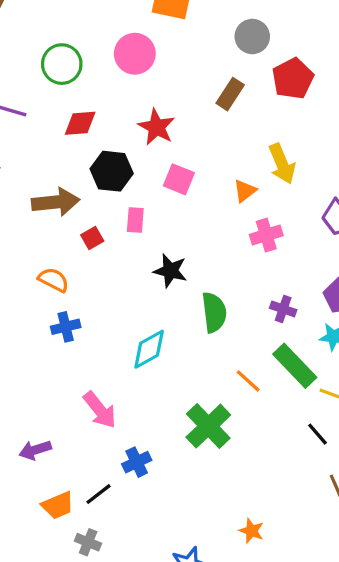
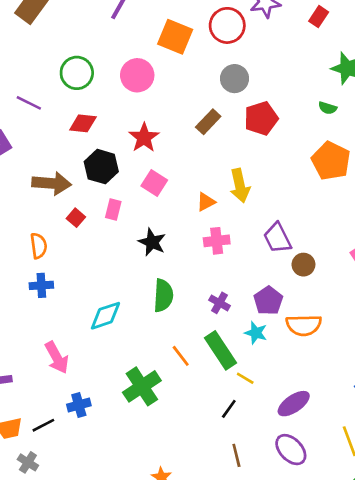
red square: (92, 238) -> (76, 218), turned -30
black star: (170, 271) -> (152, 242), moved
orange semicircle: (54, 280) -> (39, 246), turned 45
black line: (317, 434) -> (229, 409), turned 66

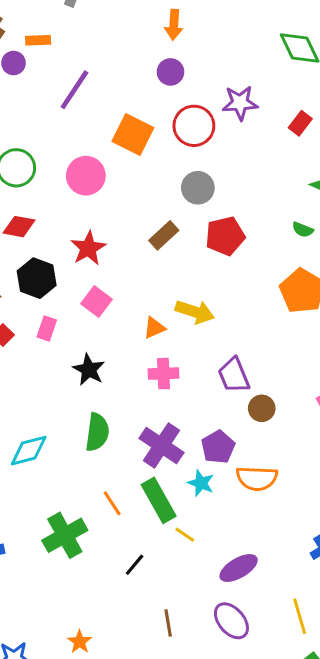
yellow arrow: (240, 186) -> (195, 312), turned -64
purple cross: (219, 303) -> (161, 445), size x1.8
black line: (229, 409) -> (135, 565), moved

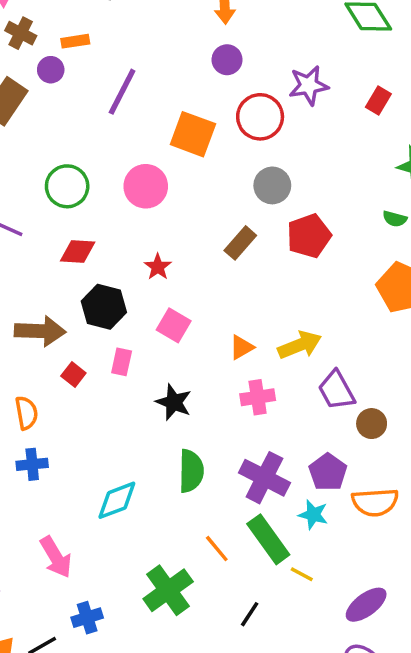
red star: (88, 248) -> (158, 267), size x0.7
yellow arrow: (195, 312) -> (300, 345), moved, turned -33

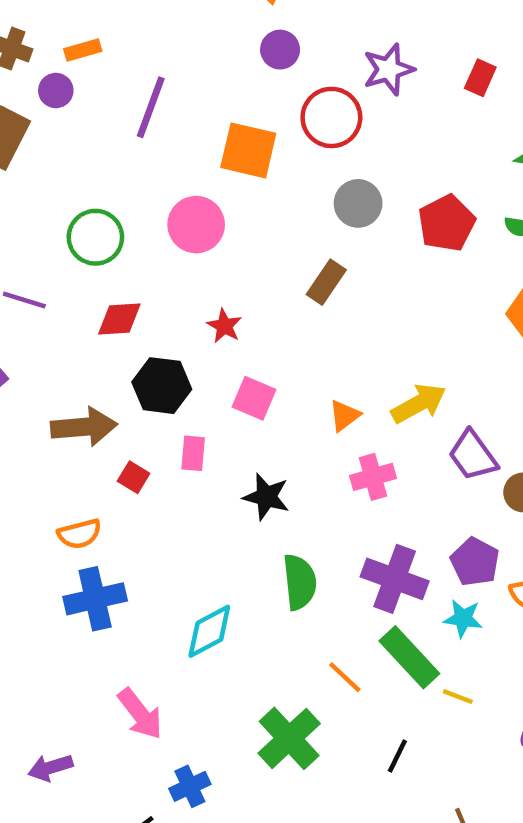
red pentagon: (309, 236) -> (447, 223), moved
orange semicircle: (26, 413) -> (79, 534), turned 92
blue cross: (32, 464) -> (95, 599), size x1.5

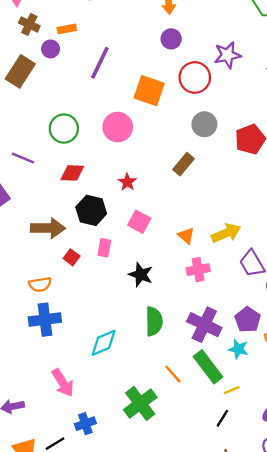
orange triangle: (344, 416) -> (186, 236), turned -48
yellow line: (458, 697) -> (232, 390), turned -49
black line: (397, 756) -> (222, 418), moved

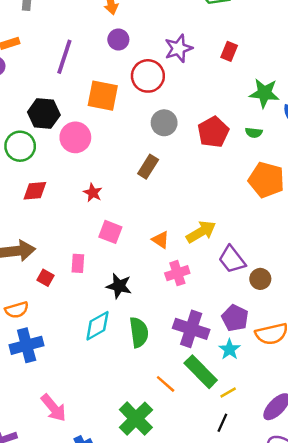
purple line: (100, 63) -> (64, 57), moved
black hexagon: (91, 210) -> (44, 114), moved
cyan diamond: (104, 343) -> (97, 326), moved
cyan star: (238, 349) -> (230, 349), turned 30

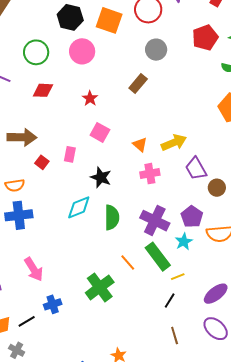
black hexagon: (44, 114) -> (70, 17), moved
red pentagon: (213, 132) -> (205, 38), moved

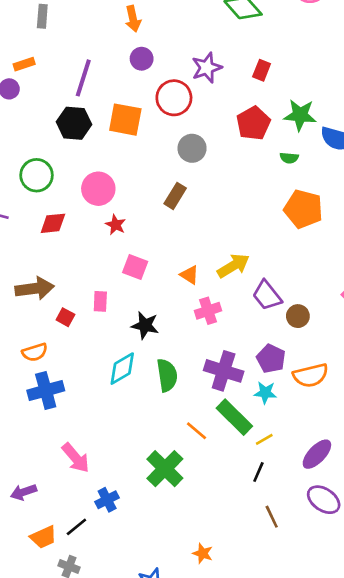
pink circle: (82, 51) -> (98, 189), moved
cyan star: (184, 242) -> (265, 393), turned -30

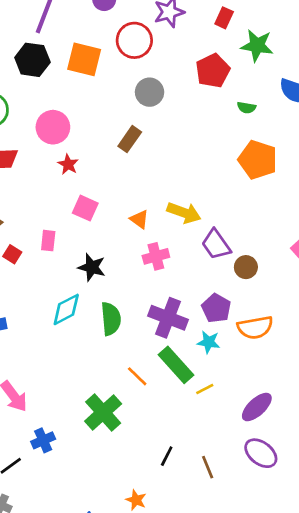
green star: (300, 115) -> (257, 46), moved
yellow arrow: (233, 266) -> (184, 213), turned 48
black line: (258, 472) -> (167, 456), moved

